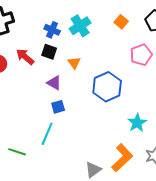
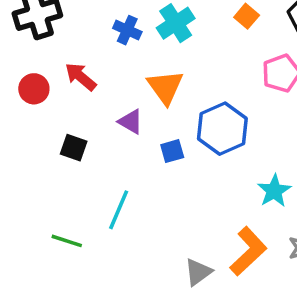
black square: (49, 52) -> (74, 148), moved
orange triangle: (74, 63) -> (165, 87), size x1.6
blue square: (58, 107) -> (172, 151), moved

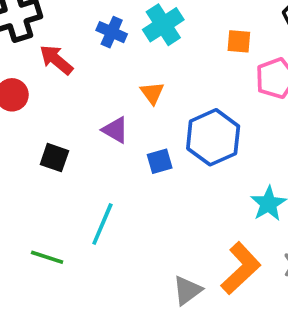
orange square: (247, 16) -> (239, 41), moved, turned -35
red arrow: (81, 77) -> (56, 60), moved
orange triangle: (165, 87) -> (152, 93), size x0.6

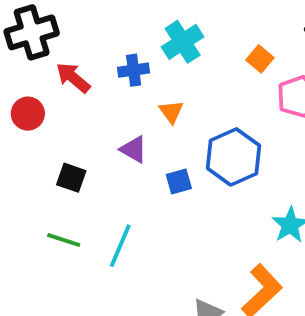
blue cross: (112, 32) -> (134, 70), moved, turned -32
orange square: (239, 41) -> (260, 59), turned 35
green line: (47, 257) -> (64, 240), moved

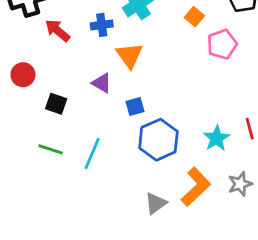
orange triangle: (171, 112) -> (129, 55), size x1.5
red circle: (28, 114) -> (23, 75), moved
blue hexagon: (234, 157) -> (158, 140), moved

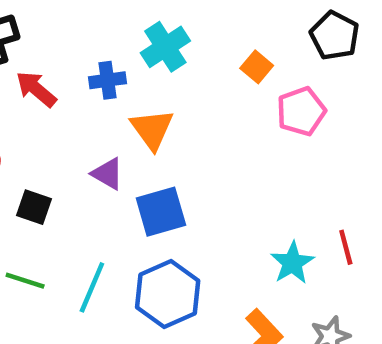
blue square: (135, 107) -> (161, 212), size x1.6
blue hexagon: (158, 140) -> (168, 294), moved

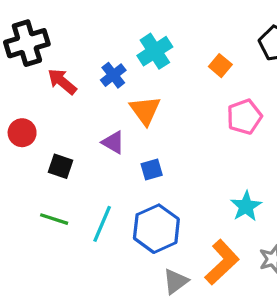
blue cross: (107, 80) -> (113, 75), turned -30
pink pentagon: (301, 111) -> (244, 117), moved
blue square: (161, 212) -> (152, 169), size x0.6

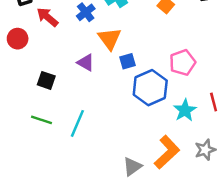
pink pentagon: (244, 117) -> (183, 63), moved
red circle: (22, 133) -> (18, 39), moved
blue square: (152, 169) -> (128, 61), moved
blue hexagon: (156, 229) -> (150, 88), moved

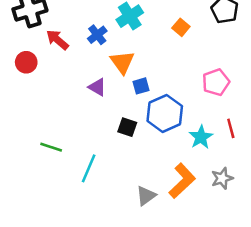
pink pentagon: (183, 63) -> (216, 82), moved
black square: (46, 80) -> (127, 127), moved
cyan line: (77, 123) -> (89, 168), moved

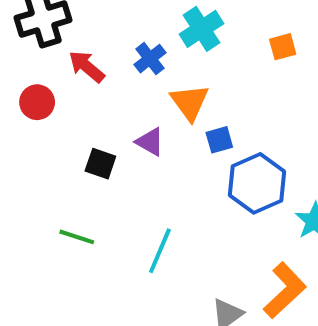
orange square: (181, 27) -> (283, 47), turned 35
black square: (127, 127) -> (100, 164), moved
cyan line: (89, 168) -> (160, 251), moved

